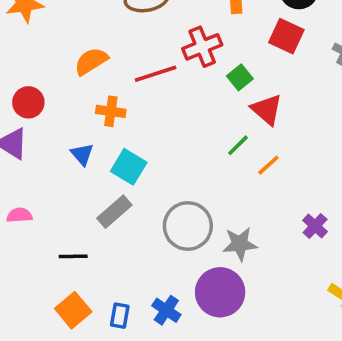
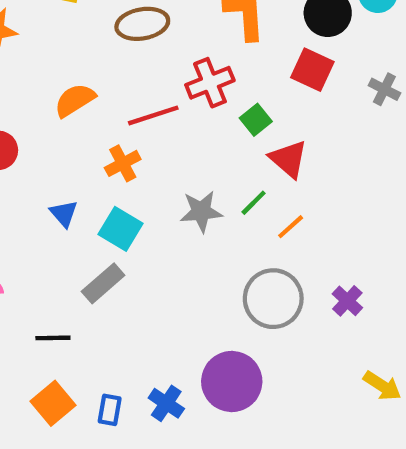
orange cross: (111, 111) -> (123, 163), moved, turned -36
gray circle: (188, 226) -> (273, 299), moved
gray star: (240, 244) -> (201, 211), moved

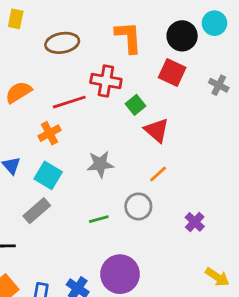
red cross: (210, 83) -> (106, 81), turned 32
green line: (254, 203) -> (99, 219), moved, turned 30
gray circle: (273, 299) -> (138, 206), moved, size x0.7

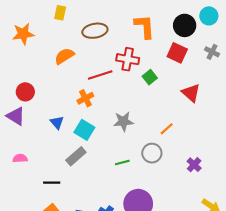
gray cross: (219, 85) -> (212, 52), moved
orange semicircle: (18, 92) -> (64, 56), moved
red triangle: (157, 130) -> (191, 93), moved

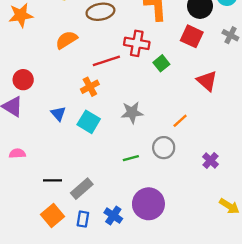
gray rectangle: (76, 156) -> (82, 189), moved

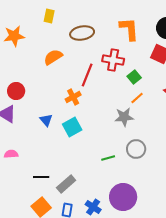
red line: (106, 61) -> (87, 75), turned -50
gray star: (132, 112) -> (124, 117), moved
orange line: (180, 121) -> (137, 98), moved
cyan square: (89, 122) -> (72, 127), turned 30

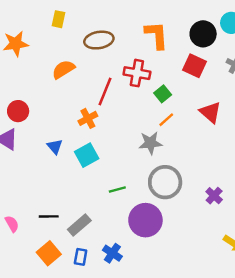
gray circle: (136, 149) -> (165, 182), size x1.4
pink semicircle: (11, 154) -> (12, 224), moved, turned 64
green line: (108, 158) -> (117, 189), moved
purple circle: (123, 197) -> (145, 220), moved

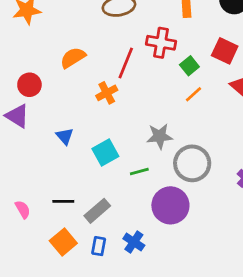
red square: (194, 66) -> (225, 51), moved
orange semicircle: (63, 69) -> (73, 58), moved
gray star: (150, 143) -> (160, 136), moved
blue triangle: (55, 147) -> (65, 136), moved
cyan square: (87, 155) -> (105, 153), moved

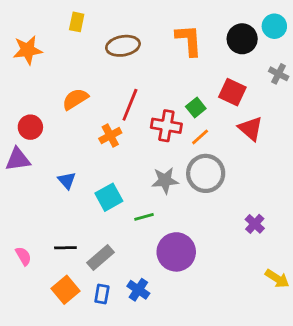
red cross: (161, 43) -> (166, 126), moved
purple triangle: (17, 116) -> (18, 159), turned -40
gray circle: (192, 163) -> (206, 173), moved

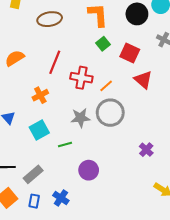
green square: (196, 108) -> (103, 44), moved
orange cross: (110, 136) -> (40, 95), moved
purple circle: (176, 252) -> (89, 170), size x0.7

